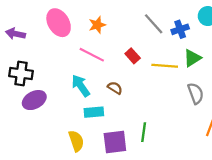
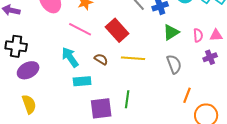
red rectangle: (133, 56) -> (117, 30), size x1.6
yellow line: (165, 66) -> (133, 58), moved
yellow semicircle: (76, 141) -> (29, 104), moved

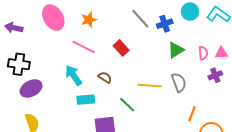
red rectangle: (117, 30) -> (121, 48), size x0.7
yellow line: (133, 58) -> (149, 85), moved
green line: (127, 99) -> (127, 105), moved, turned -54

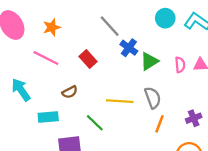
blue cross: (165, 24) -> (129, 48), moved, turned -35
cyan arrow: (74, 75) -> (21, 90), moved
purple cross: (215, 75) -> (194, 118), moved
brown semicircle: (105, 77) -> (70, 92), turned 120
orange line: (192, 114) -> (160, 124), moved

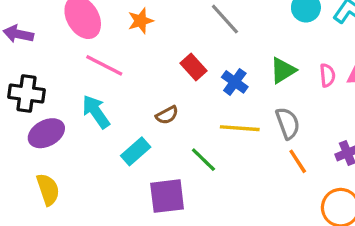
blue cross: (129, 48) -> (235, 82), moved
pink line: (46, 58) -> (104, 65), moved
cyan rectangle: (48, 117) -> (136, 151), turned -36
orange line: (160, 124) -> (298, 161), turned -54

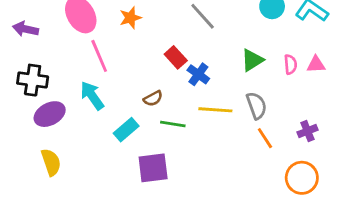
pink line: (104, 65) -> (99, 56), turned 40
blue cross: (235, 82) -> (198, 74), moved
green line: (203, 160) -> (173, 124), moved, turned -35

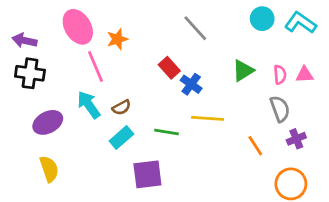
orange star: (130, 18) -> (117, 39), moved
black cross: (33, 80) -> (30, 73), moved
brown semicircle: (153, 98) -> (121, 107), moved
gray semicircle: (256, 106) -> (280, 109), moved

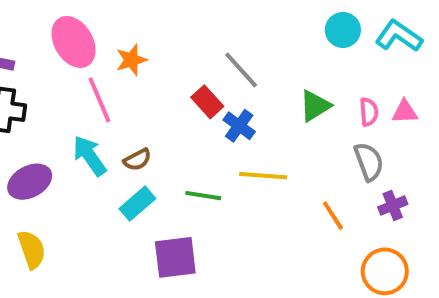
gray line: (195, 28) -> (241, 70), moved

